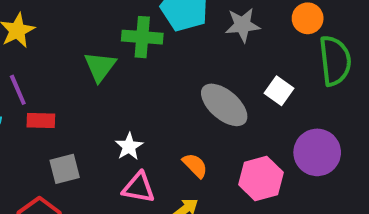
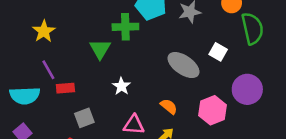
white star: (129, 146) -> (121, 86), moved

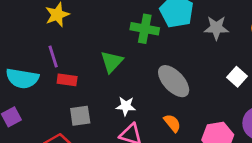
green triangle: (100, 49) -> (112, 62), moved
gray ellipse: (183, 65) -> (174, 81), moved
white star: (121, 86) -> (126, 106), moved, turned 30

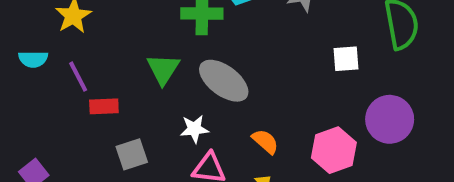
white square: (237, 77) -> (346, 59), turned -36
cyan semicircle: (22, 78) -> (33, 59), moved, size x0.6
gray ellipse: (174, 81) -> (224, 81), moved

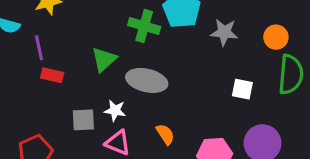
gray ellipse: (224, 81) -> (147, 80), turned -39
gray square: (132, 154) -> (83, 120), moved

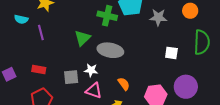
orange circle: (276, 37) -> (190, 11), moved
red rectangle: (52, 75) -> (39, 69), moved

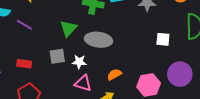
purple line: (41, 32) -> (24, 25), turned -42
gray square: (71, 77) -> (57, 56), moved
orange semicircle: (124, 84) -> (114, 74), turned -80

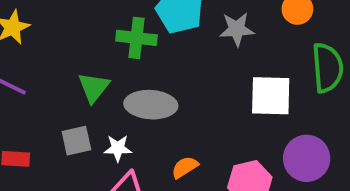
white square: (163, 39) -> (271, 96), size x1.6

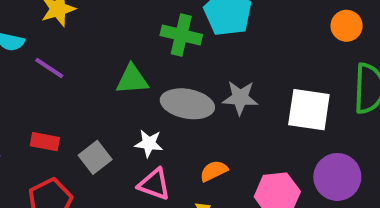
gray star: (237, 29) -> (240, 98), moved
green triangle: (94, 87) -> (132, 79), turned 40
gray square: (76, 141) -> (95, 157), moved, turned -32

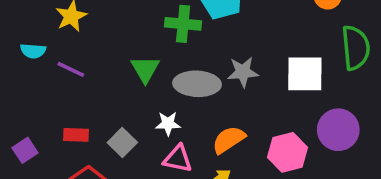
green triangle: (132, 79) -> (145, 69), turned -48
orange semicircle: (214, 171) -> (229, 140), size x1.4

